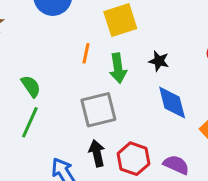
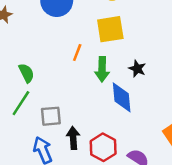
blue diamond: (172, 103) -> (122, 97), moved
gray square: (98, 110) -> (51, 116), moved, size x0.7

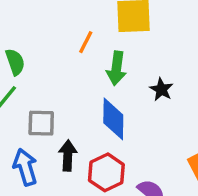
black star: (137, 69) -> (161, 89), moved
blue diamond: (122, 97) -> (113, 119), moved

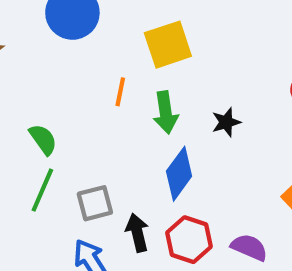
black star: (161, 89) -> (226, 122), turned -30
blue diamond: (113, 119) -> (179, 174), turned 51

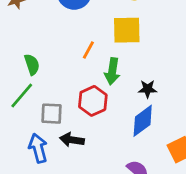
blue diamond: (179, 174) -> (143, 121), moved
black arrow: (137, 233) -> (72, 140), turned -85
red hexagon: (189, 240) -> (93, 101), moved

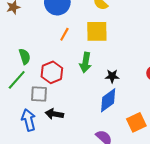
orange line: (88, 50) -> (64, 34), moved
red hexagon: (93, 101) -> (52, 72), moved

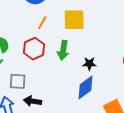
red hexagon: (52, 72) -> (34, 49), moved

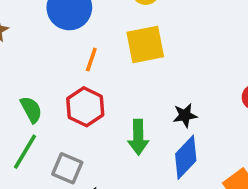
green arrow: (63, 50) -> (138, 137), moved
gray square: (18, 81) -> (67, 168), turned 30

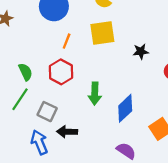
black star: (185, 115) -> (141, 51), moved

